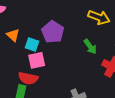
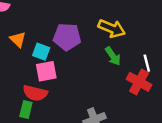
yellow arrow: (99, 17) -> (112, 28), moved
purple pentagon: (53, 32) -> (67, 37), turned -30

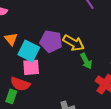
yellow arrow: (112, 28) -> (74, 43), moved
cyan square: (41, 52) -> (29, 51), size x1.5

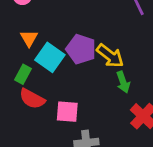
pink square: (31, 67) -> (67, 112), moved
green rectangle: (11, 96) -> (23, 74), moved

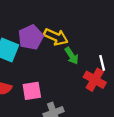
purple pentagon: (81, 49) -> (31, 37), turned -30

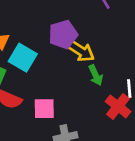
purple pentagon: (31, 37) -> (63, 34), moved

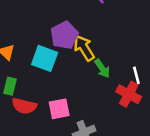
yellow arrow: (81, 51) -> (84, 48), turned -144
cyan square: (23, 58) -> (45, 58), moved

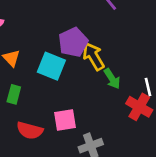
red semicircle: (24, 106) -> (30, 130), moved

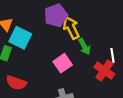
cyan square: (51, 66) -> (20, 38), moved
pink square: (65, 120) -> (63, 63), moved, turned -30

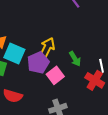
purple pentagon: (56, 15) -> (38, 63), moved
yellow arrow: (71, 28) -> (47, 48), moved, turned 55

